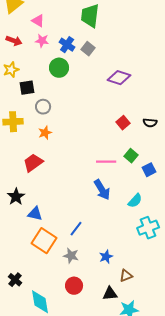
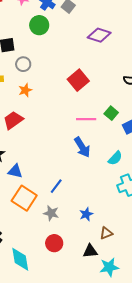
red square: (123, 123) -> (78, 80), moved, size x1.5

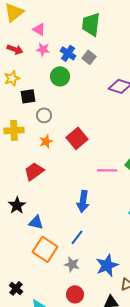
red square: (78, 80) -> (77, 138), moved
blue arrow: (82, 147) -> (83, 201), moved, turned 40
blue star: (86, 214) -> (107, 265), size x1.6

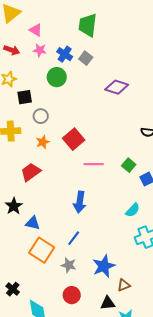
pink line: (107, 170) -> (94, 164), moved

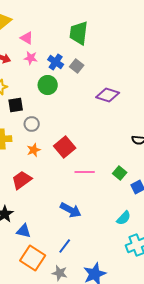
blue arrow: (80, 202) -> (71, 210), turned -70

